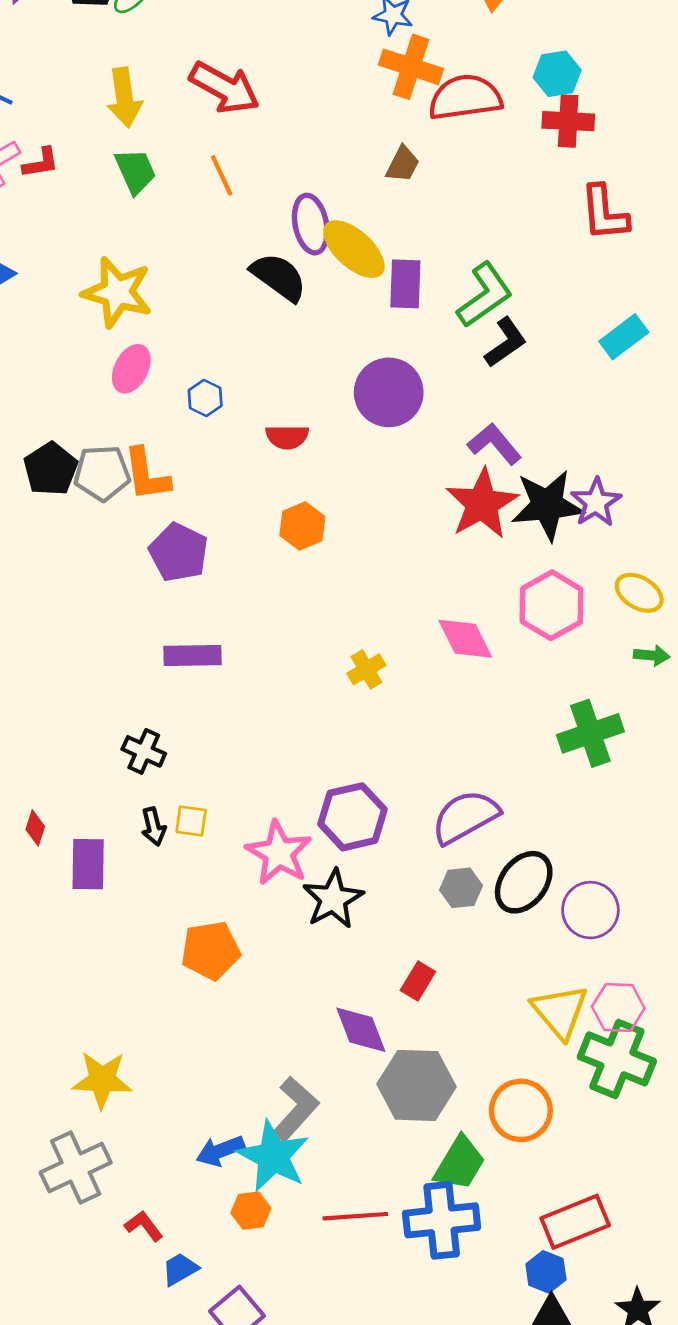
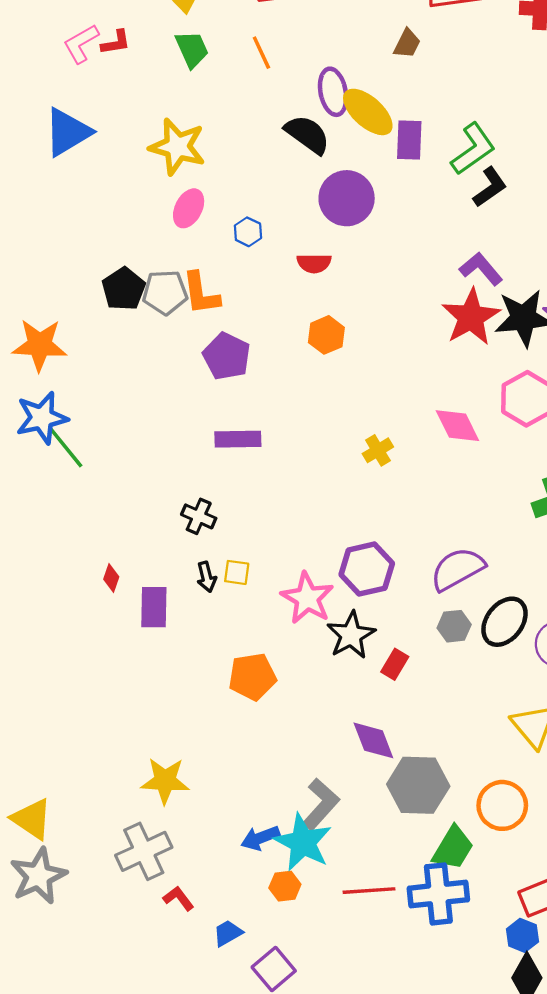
purple circle: (389, 392) -> (347, 198), moved
red rectangle: (418, 981) -> (395, 664), moved
red L-shape: (144, 1226) -> (178, 898), moved

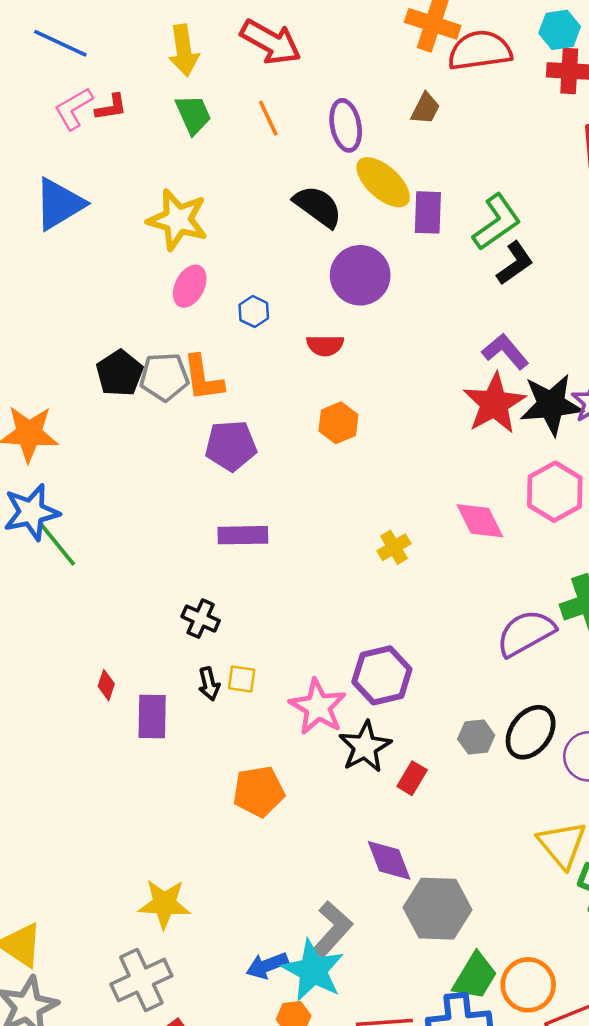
purple ellipse: (333, 92) -> (346, 125), moved
purple pentagon: (227, 356) -> (231, 446), turned -30
purple semicircle: (457, 569) -> (526, 633), moved
orange circle: (502, 805) -> (528, 985), moved

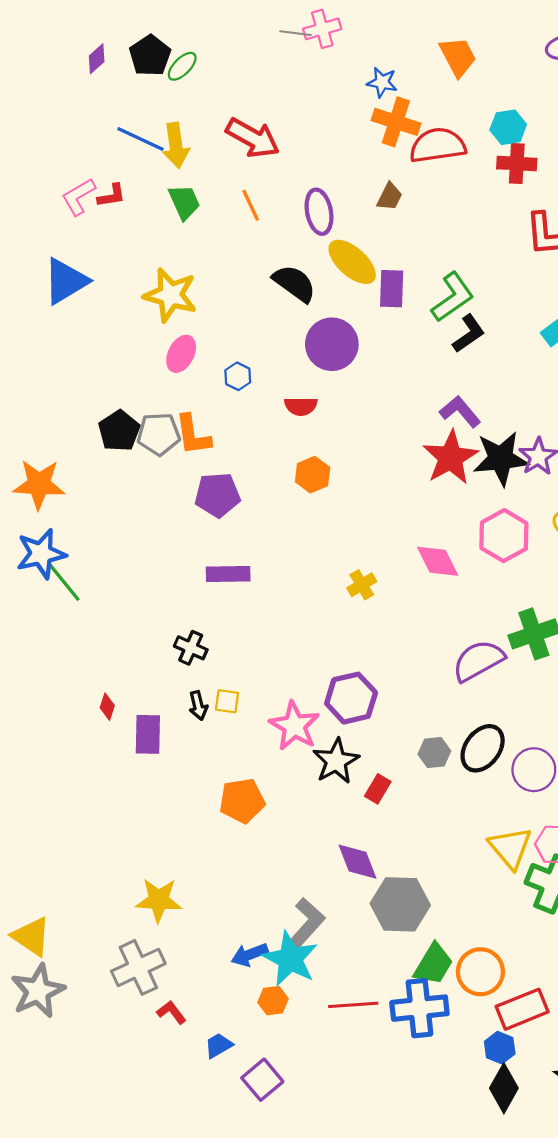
blue line: (60, 43) -> (140, 139), moved

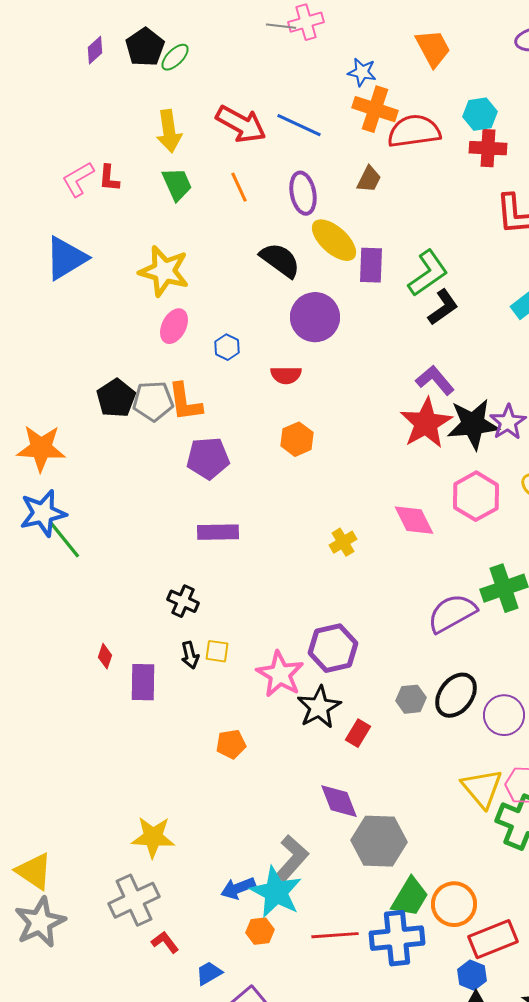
blue line: (140, 139) -> (299, 125), moved
red L-shape: (112, 196) -> (109, 178), turned 104
orange pentagon: (242, 801) -> (231, 744), size x0.7

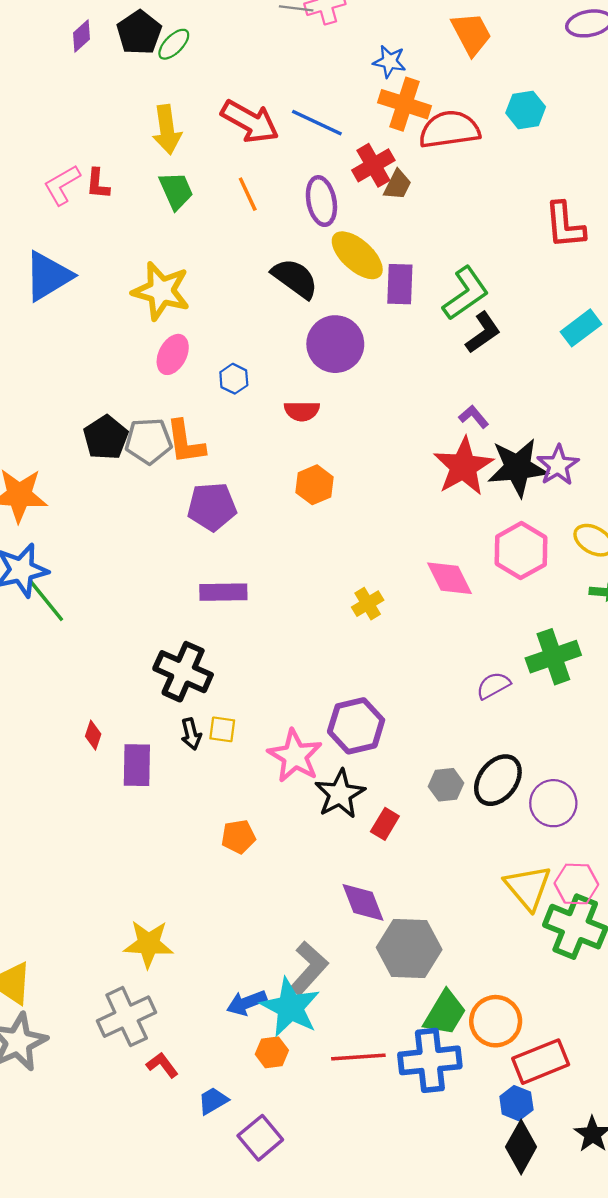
red cross: (488, 148) -> (373, 165), moved, turned -33
purple L-shape: (435, 380) -> (474, 417), size x0.7
black cross: (183, 601) -> (183, 672), size x1.6
purple semicircle: (452, 613) -> (493, 686), size x0.6

